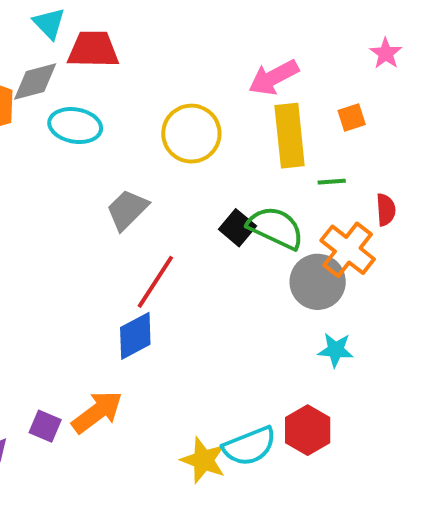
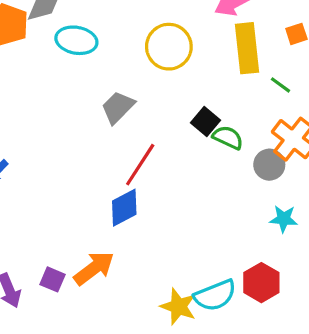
green line: (332, 182) -> (280, 85), turned 40
green semicircle: (276, 228) -> (228, 138), moved, size x0.7
gray circle: (318, 282) -> (269, 165), size x0.7

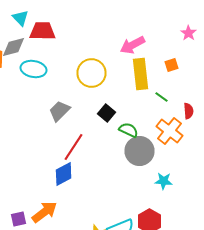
black square: (206, 122) -> (106, 113), moved
gray circle: (269, 165) -> (140, 151), moved, size x1.5
purple square: (53, 279) -> (18, 219), turned -35

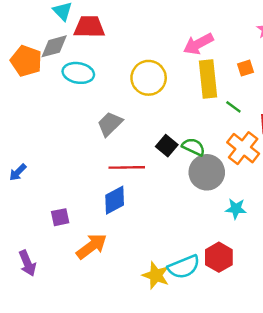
black square: (106, 113) -> (167, 146), moved
red line: (74, 147) -> (127, 167), turned 56
purple square: (18, 219) -> (60, 217), moved

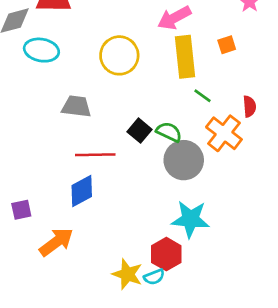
green line: (233, 107) -> (203, 96), moved
gray trapezoid: (110, 124) -> (76, 106), turned 52
cyan star: (236, 209) -> (190, 219), moved, size x1.6
red hexagon: (219, 257) -> (166, 254), moved
cyan semicircle: (184, 267) -> (154, 277), moved, size x0.6

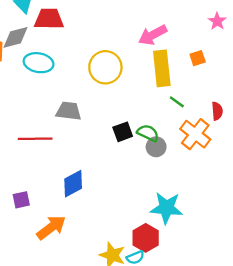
black square: (139, 131) -> (123, 132), turned 30
red line: (95, 155) -> (35, 139), moved
gray circle: (184, 160) -> (156, 147), moved, size x0.6

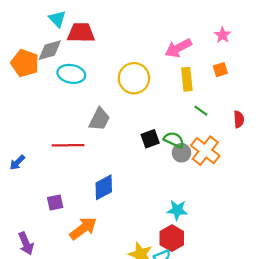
pink star: (217, 21) -> (223, 35), moved
yellow rectangle: (162, 68) -> (187, 79), size x0.7
gray trapezoid: (69, 111) -> (99, 119), turned 110
orange cross: (195, 134) -> (205, 151), moved
cyan star: (166, 208) -> (177, 210), moved, size x0.7

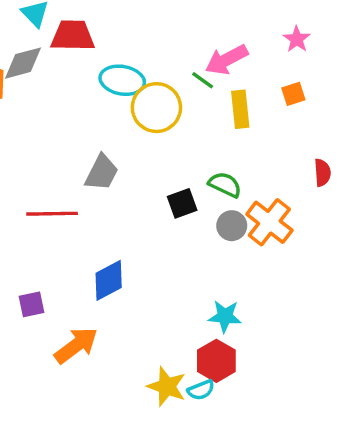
cyan ellipse: (71, 74) -> (122, 80), moved
green line: (201, 111) -> (203, 80), moved
green semicircle: (174, 140) -> (225, 185), moved

